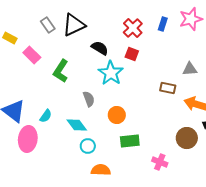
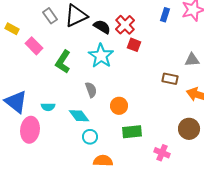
red cross: (133, 28) -> (125, 25), moved
black semicircle: (100, 48) -> (102, 27), moved
cyan star: (111, 73) -> (101, 56), moved
cyan semicircle: (46, 116) -> (48, 107), turned 56

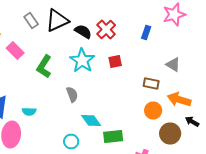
blue rectangle: (165, 15) -> (146, 32), moved
red square: (134, 45) -> (115, 62), moved, turned -32
gray triangle: (192, 60) -> (173, 64), turned 35
orange circle: (119, 106) -> (153, 110), moved
cyan diamond: (79, 116) -> (91, 120), moved

